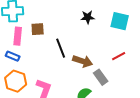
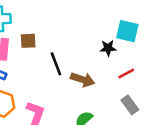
black star: (88, 17) -> (108, 48), moved
gray rectangle: (101, 77) -> (130, 105), moved

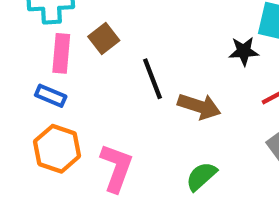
brown square: (28, 41) -> (104, 38), turned -35

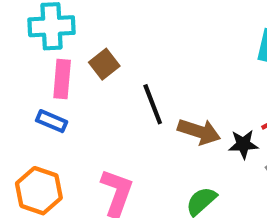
black star: (244, 51) -> (243, 144), moved
orange hexagon: (57, 149) -> (39, 191), moved

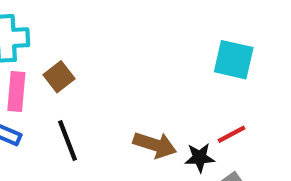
black line: (153, 104) -> (68, 141), moved

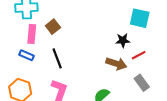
brown arrow: (155, 145) -> (116, 64), moved
black star: (200, 158) -> (123, 40), moved

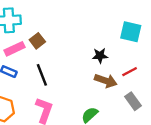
pink rectangle: (32, 34) -> (15, 49), turned 60
black star: (123, 40) -> (100, 56), moved

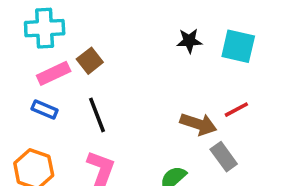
black star: (100, 56) -> (189, 41), moved
gray rectangle: (133, 101) -> (224, 157), moved

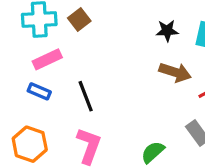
brown square: (90, 61) -> (79, 19), moved
brown arrow: (198, 124) -> (175, 72), moved

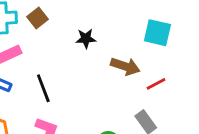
black star: (167, 31) -> (86, 39), moved

